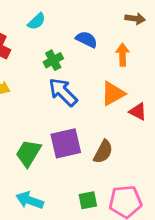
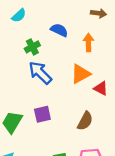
purple square: (66, 143) -> (42, 114), size x0.7
brown semicircle: (103, 152) -> (85, 121), moved

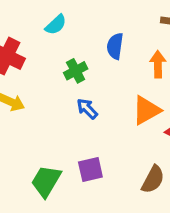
blue semicircle: (59, 30) -> (115, 46), turned -108
blue arrow: (40, 73) -> (87, 109), size x0.6

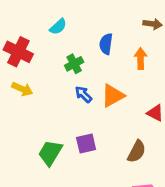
orange triangle: (146, 110) -> (113, 96), moved

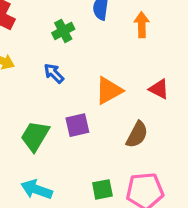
blue arrow: (83, 94) -> (54, 73), moved
orange triangle: (113, 96) -> (109, 91), moved

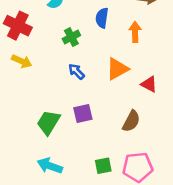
blue arrow: (54, 73) -> (76, 71), moved
orange triangle: (109, 91) -> (117, 69), moved

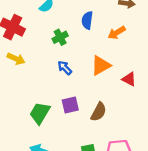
orange arrow: (135, 32) -> (117, 33), turned -120
brown semicircle: (131, 121) -> (99, 112), moved

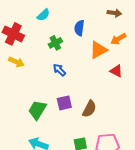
orange arrow: (117, 33) -> (118, 39), moved
orange triangle: (101, 65) -> (98, 50), moved
red triangle: (129, 79) -> (116, 71), moved

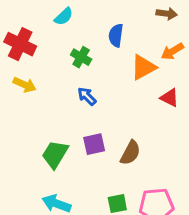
green cross: (55, 43) -> (81, 57), turned -32

